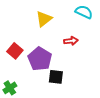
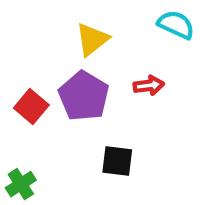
purple pentagon: (40, 59) -> (84, 96), moved

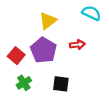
green cross: (21, 184) -> (24, 83), moved

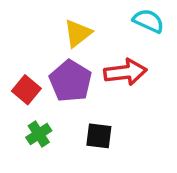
red arrow: (77, 45) -> (125, 72), size x1.6

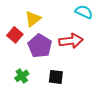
yellow triangle: (78, 33) -> (33, 19), moved
red square: (26, 90) -> (15, 35), moved

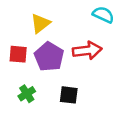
red square: (15, 35) -> (18, 54), moved, turned -35

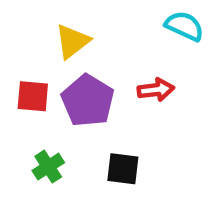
red arrow: (87, 50) -> (156, 90), size x0.7

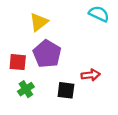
red arrow: (156, 90) -> (91, 75), moved
red square: (33, 96) -> (18, 62), moved

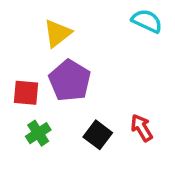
red arrow: (91, 75) -> (142, 128), moved, turned -114
black square: (66, 90) -> (98, 135), turned 30

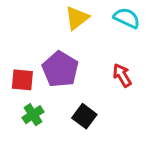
yellow triangle: (58, 33) -> (77, 18), moved
red arrow: (142, 128) -> (122, 75), moved

